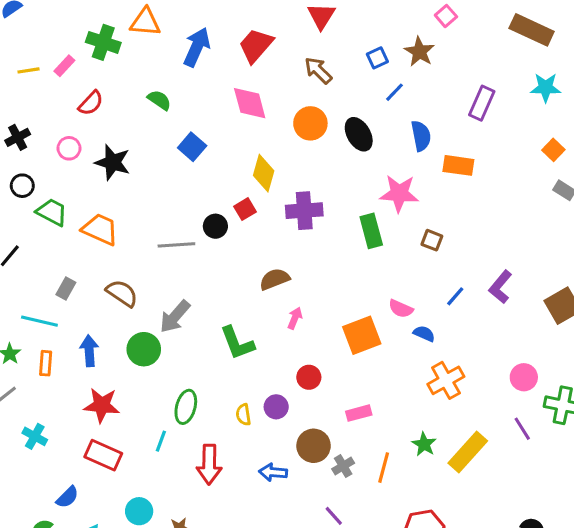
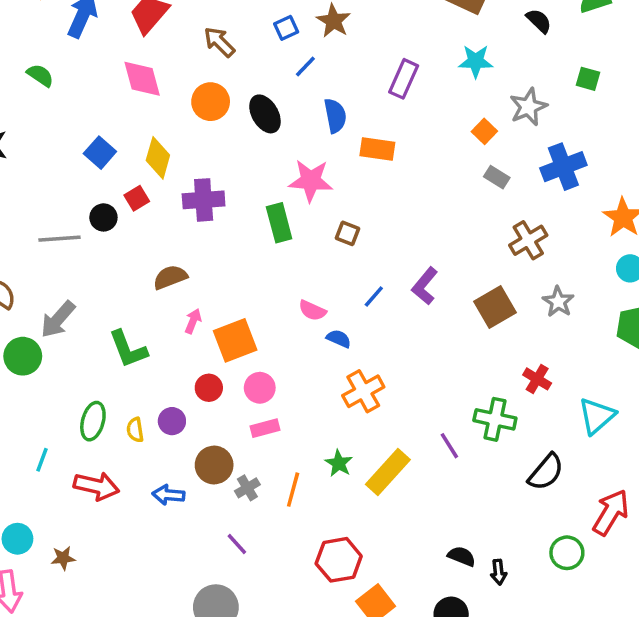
blue square: (192, 147) -> (100, 153), moved
orange square: (362, 335) -> (235, 340), moved
pink circle: (524, 377) -> (260, 388), moved
green ellipse: (186, 407) -> (93, 421), moved
red arrow: (209, 464) -> (96, 486), turned -78

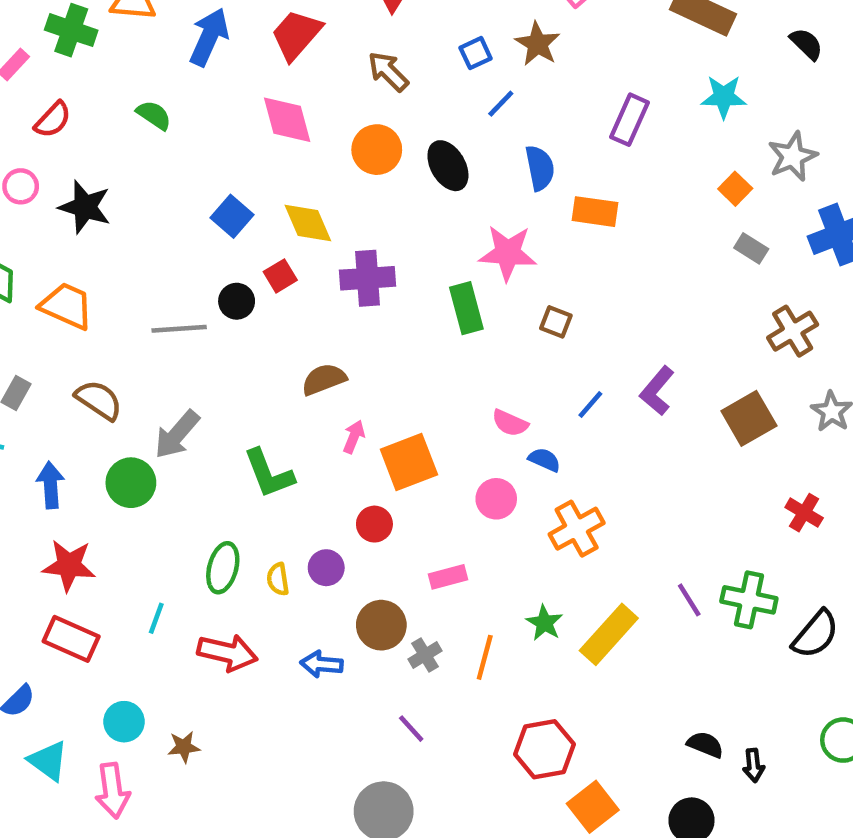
yellow diamond: (158, 158) -> (308, 223), turned -39
pink circle: (260, 388) -> (496, 499), moved
green cross: (495, 419) -> (749, 600), moved

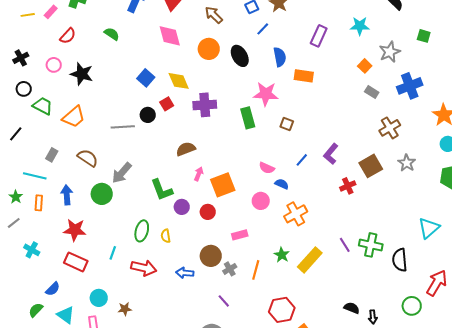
orange trapezoid: (67, 306) -> (74, 117), turned 115
red cross: (804, 513) -> (348, 186), moved, turned 35
purple circle: (326, 568) -> (182, 207), moved
black semicircle: (816, 634) -> (400, 260), turned 135

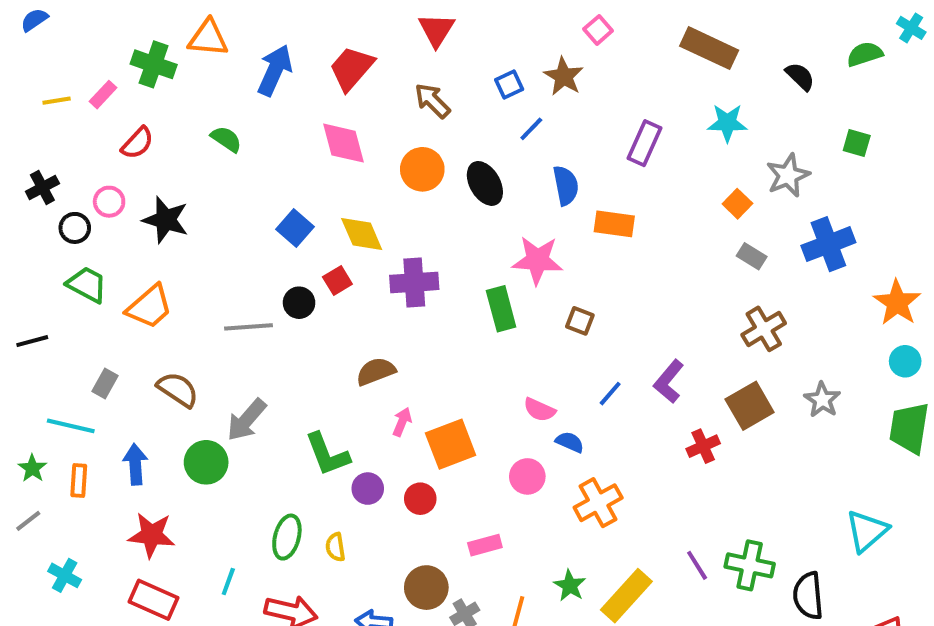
black circle: (24, 89) -> (75, 228), moved
brown cross: (390, 128) -> (764, 329), moved
black line: (16, 134) -> (32, 341), turned 35

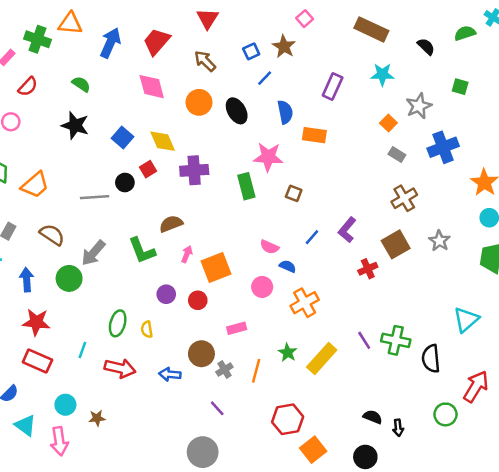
black star: (166, 220) -> (75, 125), moved
green L-shape: (327, 454) -> (142, 250), moved

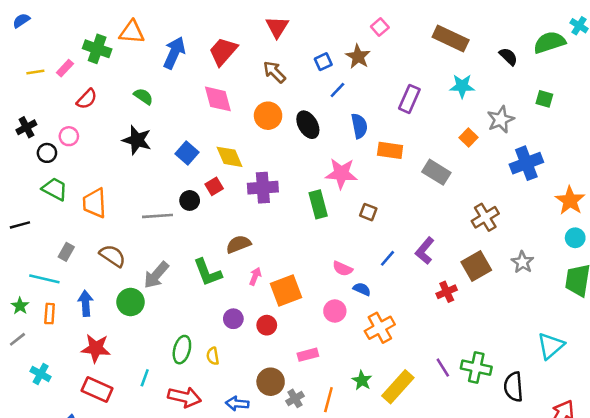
green semicircle: (465, 33) -> (549, 42), size x1.4
gray rectangle: (397, 155) -> (436, 172), moved, size x1.5
orange trapezoid: (35, 185) -> (95, 203), turned 128

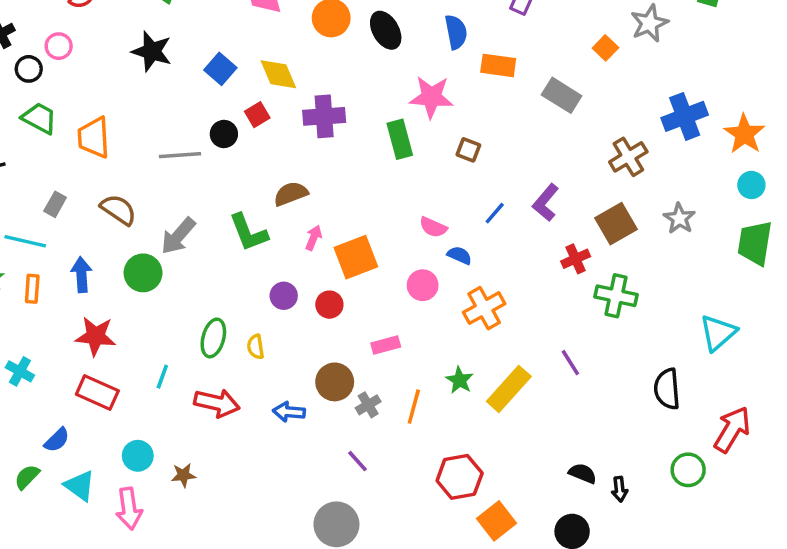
blue cross: (526, 163) -> (685, 116), moved
green cross: (476, 368) -> (616, 296), moved

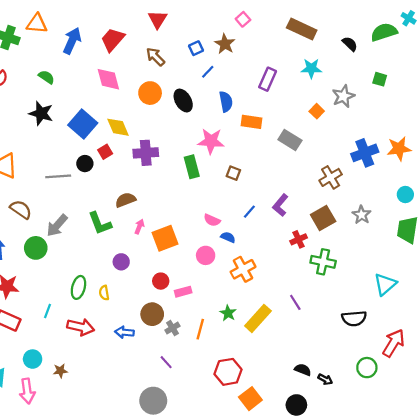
blue square: (220, 69) -> (83, 124), size x1.5
orange star: (744, 134) -> (399, 149), moved, turned 30
red circle: (329, 305) -> (161, 281), moved
black semicircle: (667, 389) -> (354, 318), turned -90
black arrow: (620, 489) -> (325, 379), turned -56

